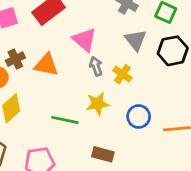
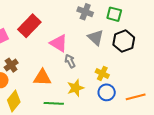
orange triangle: (46, 65) -> (42, 78), moved
yellow cross: (122, 74) -> (102, 73), moved

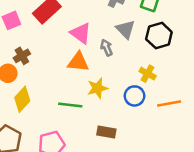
gray arrow: (70, 61) -> (107, 48), moved
yellow cross: (102, 73) -> (148, 74), moved
orange triangle: (42, 78) -> (78, 62), moved

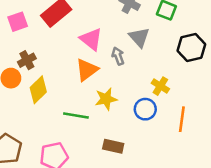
black hexagon: (159, 36) -> (191, 48), moved
orange triangle: (78, 62) -> (87, 70), turned -45
yellow diamond: (22, 99) -> (38, 90), moved
orange line: (169, 103) -> (182, 119), turned -75

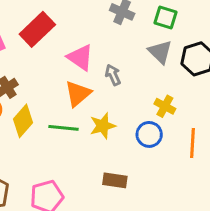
gray triangle: (139, 37) -> (160, 52), moved
green line: (76, 115) -> (63, 128), moved

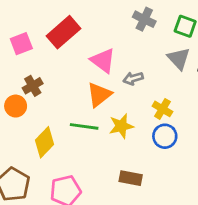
gray arrow: (113, 75) -> (133, 78), turned -84
yellow cross: (165, 106) -> (162, 109), moved
yellow diamond: (23, 121) -> (45, 142), moved

